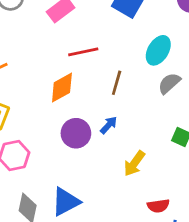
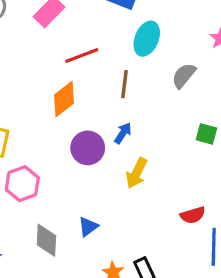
cyan ellipse: (158, 50) -> (147, 39), moved
yellow arrow: (134, 163) -> (137, 173), moved
blue triangle: (66, 202) -> (88, 227), size x0.6

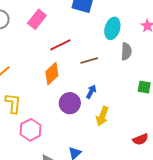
cyan ellipse: (147, 39) -> (112, 28), moved
gray semicircle: (184, 76) -> (126, 51), turned 150
brown line: (125, 84) -> (89, 61), turned 72

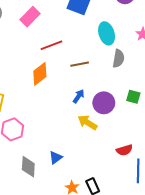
cyan ellipse: (112, 28) -> (107, 33), turned -40
purple circle: (70, 103) -> (104, 103), moved
yellow arrow: (102, 116) -> (88, 122), turned 96

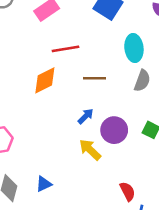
red semicircle: (124, 150) -> (127, 191), turned -112

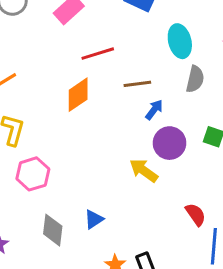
blue arrow: (86, 116) -> (154, 110), moved

